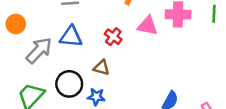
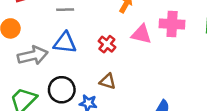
gray arrow: (39, 50) -> (33, 55), turned 32
brown triangle: (101, 68) -> (107, 81), moved

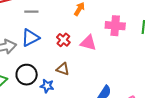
pink triangle: (141, 34) -> (88, 43), moved
blue triangle: (65, 43) -> (30, 38), turned -36

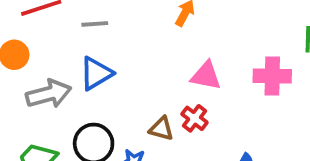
pink cross: (115, 26) -> (272, 76), moved
red cross: (63, 40) -> (195, 118), moved

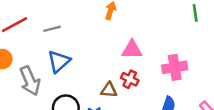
pink cross: (272, 76) -> (175, 67), moved
gray arrow: (49, 94) -> (30, 81), turned 92

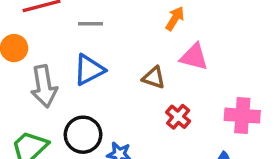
pink triangle: (132, 50) -> (194, 57), moved
brown triangle: (109, 90) -> (154, 78), moved

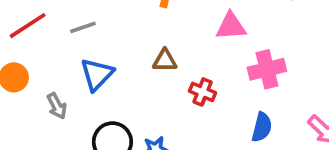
pink triangle: (194, 57) -> (231, 26), moved
gray arrow: (44, 86) -> (57, 106), size x0.6

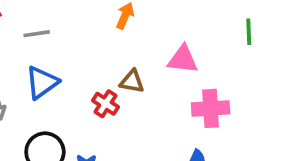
brown triangle: (165, 61) -> (132, 81), moved
red cross: (203, 92) -> (105, 104), moved

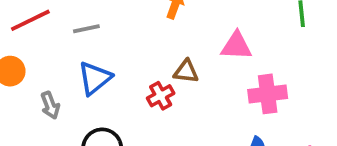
red cross: (105, 104) -> (161, 96), turned 32

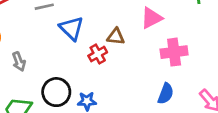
pink triangle: (236, 46) -> (152, 18), turned -30
blue triangle: (95, 78) -> (72, 28), moved, turned -36

